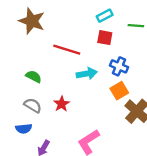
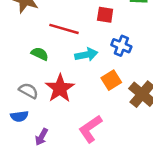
green semicircle: (34, 76) -> (40, 54), moved
orange square: (119, 91) -> (111, 80), moved
red star: (62, 104) -> (60, 88), size x1.6

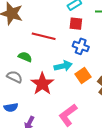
blue cross: (121, 46) -> (81, 46), moved
cyan arrow: (86, 55) -> (63, 66), moved
gray semicircle: (28, 91) -> (15, 77), moved

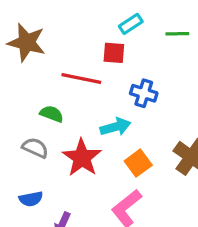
red square: (76, 24) -> (114, 53), moved
orange square: (83, 76) -> (138, 163), moved

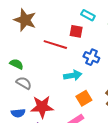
cyan rectangle: (131, 24) -> (88, 15), turned 56
green semicircle: (52, 114) -> (17, 64), moved
red star: (82, 158) -> (42, 107), moved, turned 30

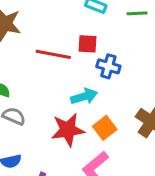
red square: (76, 31) -> (88, 44), moved
red star: (42, 107) -> (68, 130), moved

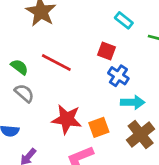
red line: (53, 54) -> (56, 62), moved
cyan arrow: (84, 96) -> (133, 102), moved

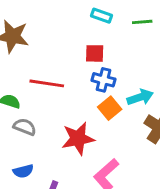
blue cross: (118, 76) -> (103, 80), moved
orange square: (99, 127) -> (110, 108), moved

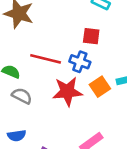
blue cross: (103, 80) -> (80, 62), moved
red star: (78, 138) -> (67, 91), moved

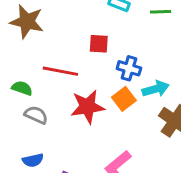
red square: (91, 36) -> (99, 44), moved
blue cross: (80, 62) -> (129, 68), moved

